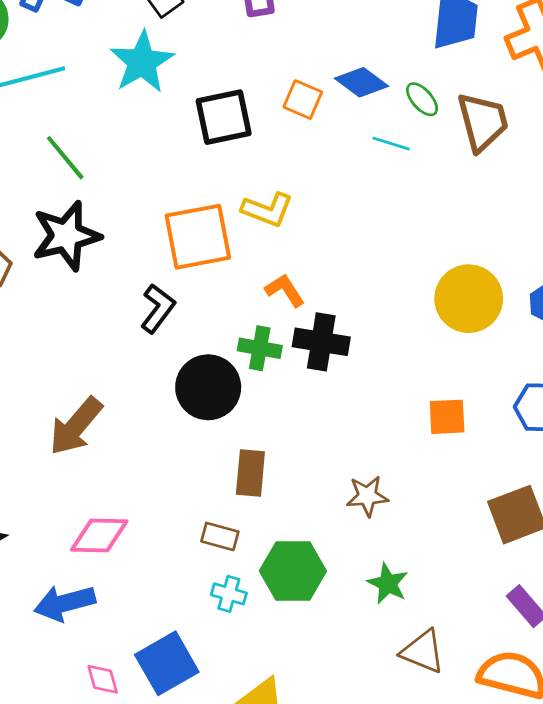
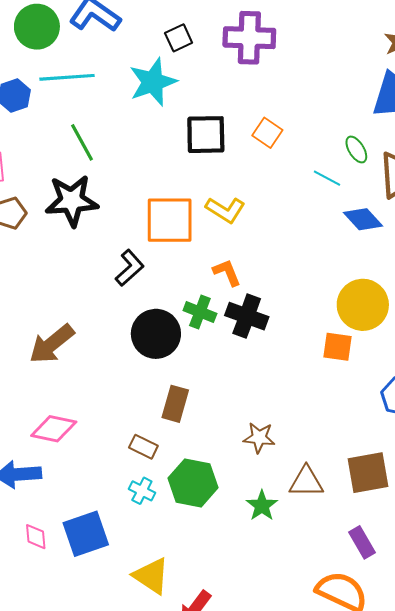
blue diamond: (361, 82) -> (363, 219), moved
orange square: (447, 417) -> (337, 347), moved
brown triangle: (423, 651) -> (306, 482), moved, turned -33

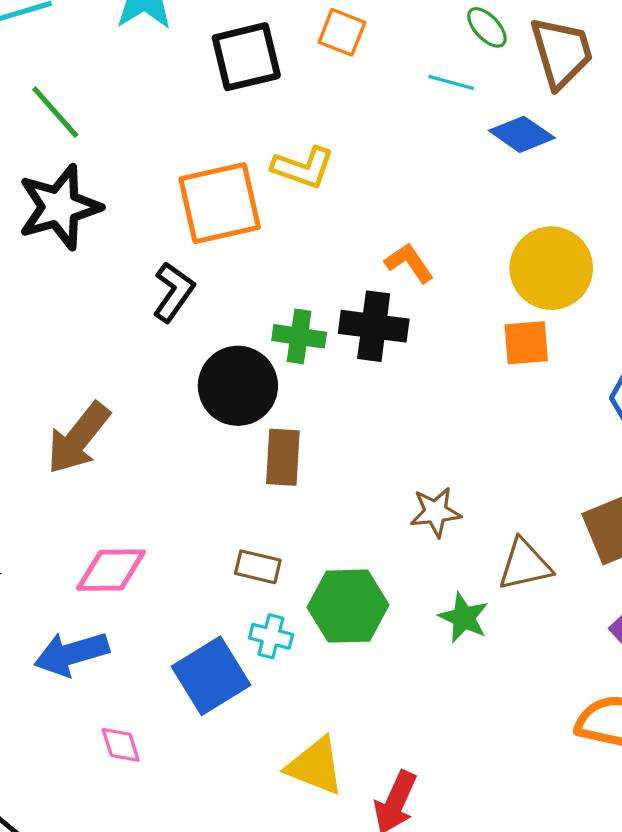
orange L-shape: (227, 272) -> (409, 263), moved
brown rectangle: (175, 404) -> (283, 457), moved
blue square: (86, 534) -> (211, 676), moved

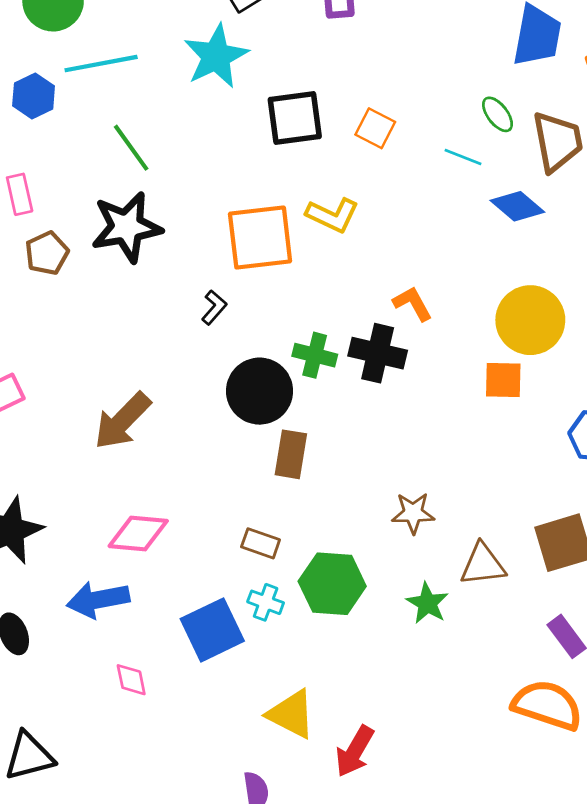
orange square: (342, 32) -> (375, 128), moved
black L-shape: (174, 292) -> (214, 307), size x0.7

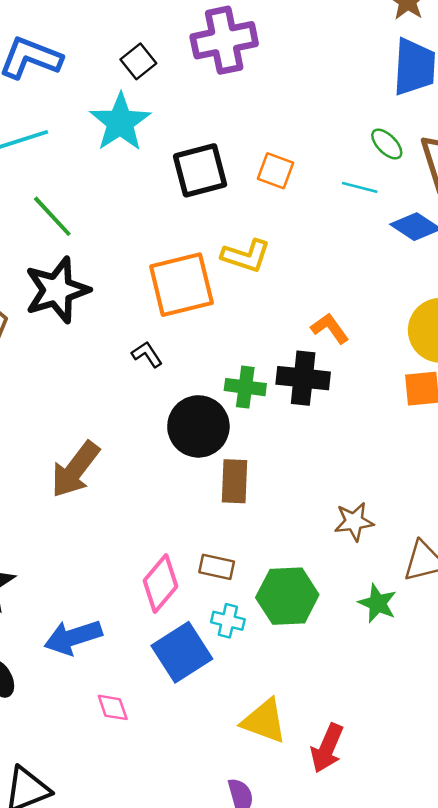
black L-shape: (214, 307) -> (147, 354), turned -68
pink diamond: (138, 533) -> (161, 584), moved, turned -48

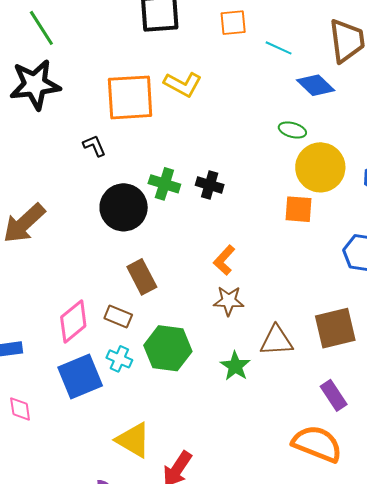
green ellipse: (387, 144) -> (292, 130), moved, turned -40
orange square: (275, 171) -> (233, 23), moved, turned -36
orange L-shape: (330, 328) -> (224, 260), moved, turned -112
black cross: (303, 378) -> (210, 185), size x0.7
brown rectangle: (234, 481) -> (142, 277), moved, turned -40

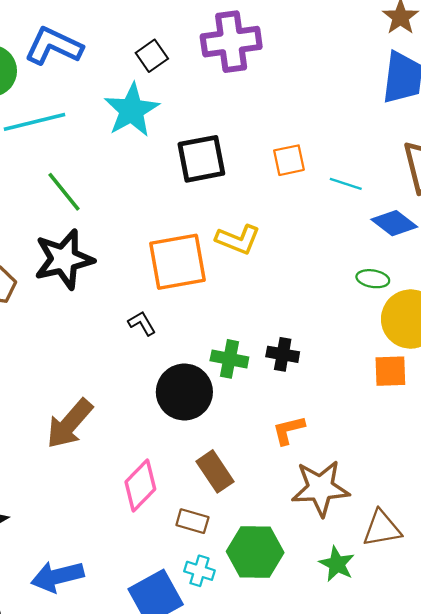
orange L-shape: (224, 260) -> (289, 430), moved, turned 40
brown star: (229, 301) -> (320, 488), size x1.6
pink diamond: (73, 321) -> (140, 485), moved

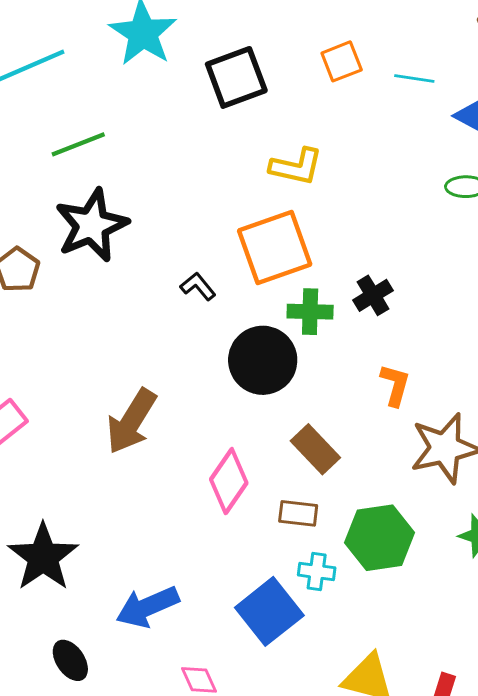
green line: (64, 192) -> (78, 144), turned -63
orange square: (178, 262) -> (275, 247), moved
black cross: (283, 354) -> (373, 295), turned -32
orange L-shape: (289, 430) -> (395, 385), turned 129

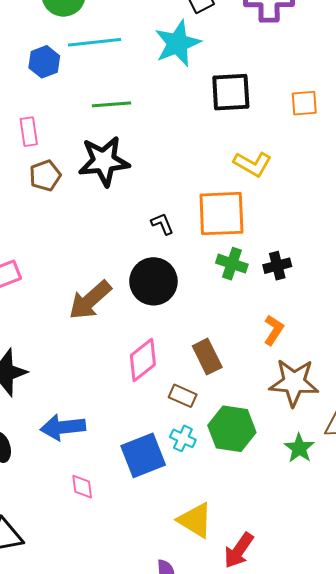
black circle: (263, 360) -> (153, 281), moved

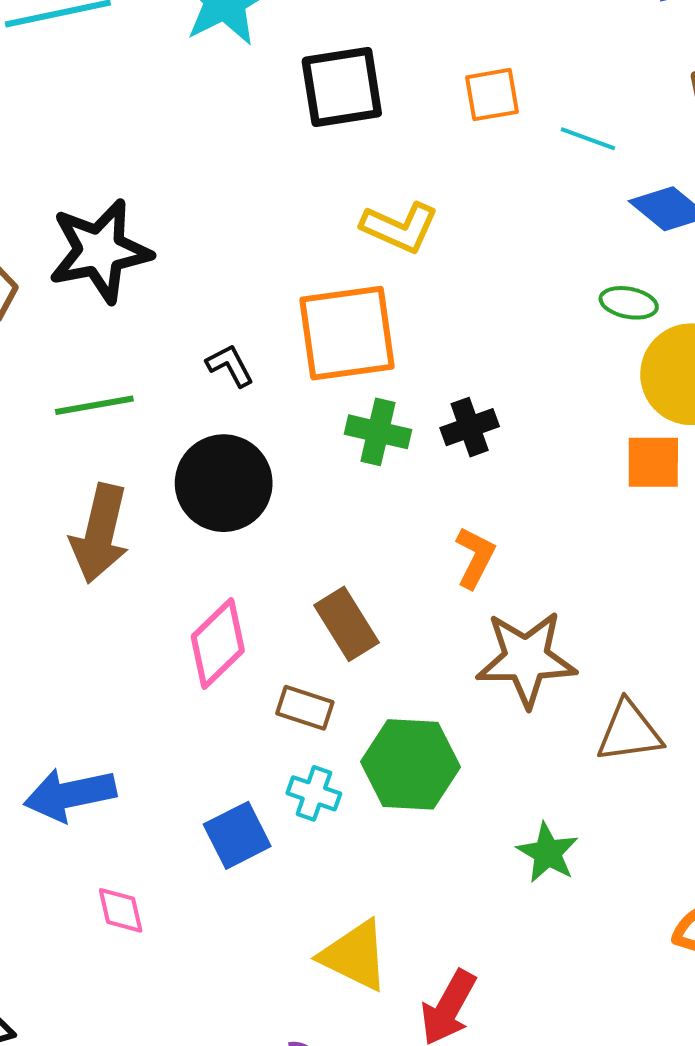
green line: (112, 104) -> (94, 405), moved
brown arrow: (90, 300) -> (100, 533), turned -30
green star: (299, 448) -> (548, 853), moved
blue square: (143, 455) -> (237, 835), size x0.7

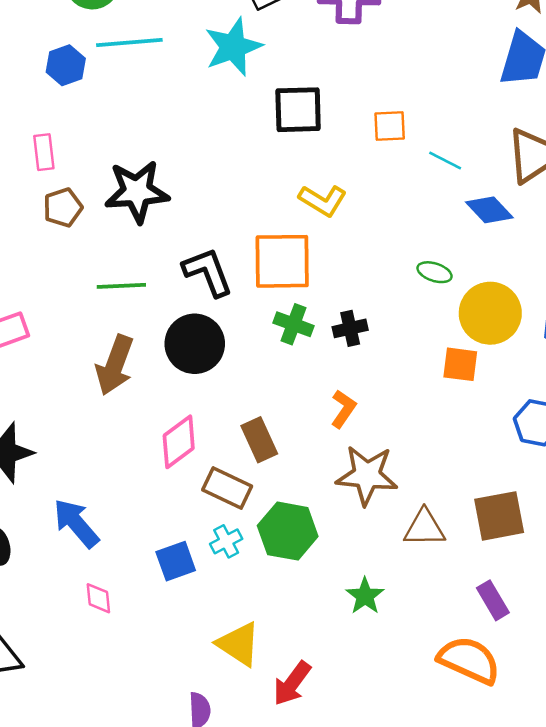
green ellipse: (629, 303) -> (435, 272), moved
black L-shape: (230, 365) -> (208, 272), size x1.8
brown rectangle: (305, 708) -> (227, 488), size x1.4
cyan cross: (314, 793) -> (226, 541), turned 36
blue arrow: (70, 795) -> (76, 523), turned 54

